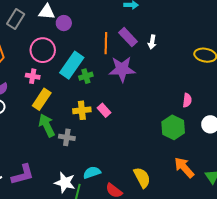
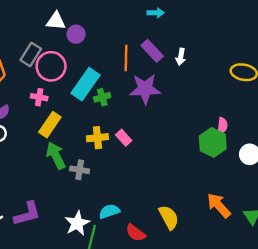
gray rectangle: (16, 19) -> (31, 54), moved
green hexagon: (173, 127) -> (213, 142), moved
white star: (65, 183) -> (77, 223), turned 30

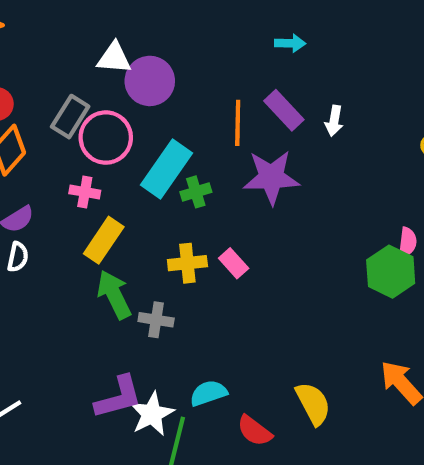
purple circle: (76, 34) -> (150, 81), size x1.5
purple L-shape: (27, 214) -> (118, 397), moved

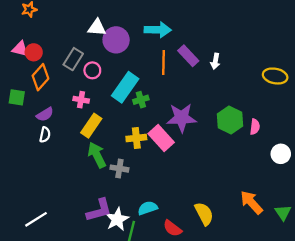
cyan arrow: (290, 43) -> (158, 30), moved, size x1.6
pink circle: (106, 138) -> (92, 70), size x0.6
purple star: (271, 177) -> (181, 118), moved
pink rectangle: (234, 263) -> (161, 138), size x1.6
green hexagon: (391, 272) -> (230, 120), moved

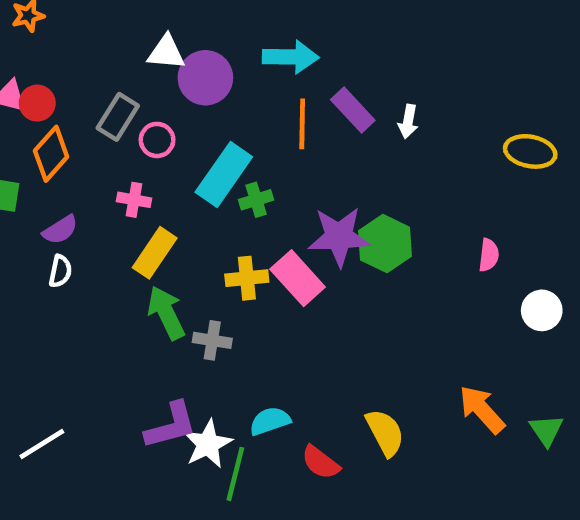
green hexagon: (230, 120) -> (385, 244), moved

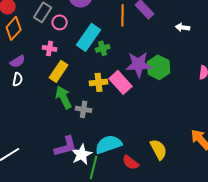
white arrow: (408, 122) -> (183, 27), moved, turned 88
cyan semicircle: (270, 421) -> (109, 144), size x1.5

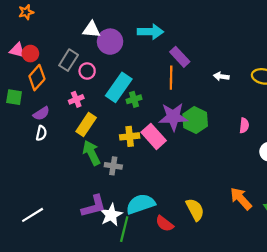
orange line: (123, 15) -> (171, 78), moved
pink cross: (50, 48) -> (76, 99), turned -32

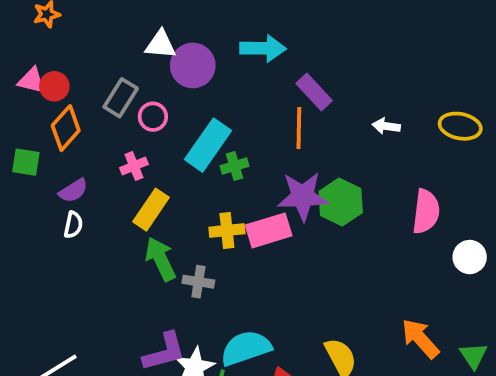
pink semicircle: (244, 126) -> (426, 211), size x1.6
pink rectangle: (154, 136) -> (269, 230), turned -65

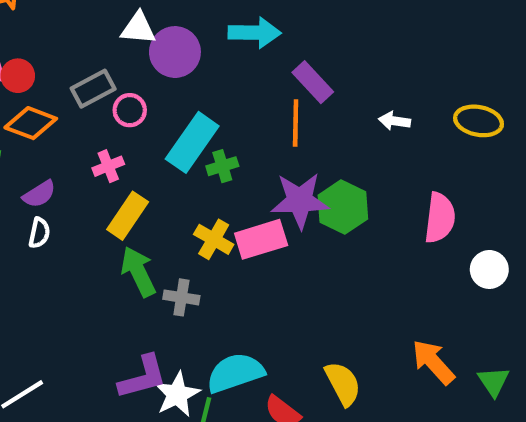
gray rectangle: (121, 98) -> (93, 89), turned 30
orange diamond: (66, 128) -> (31, 123), turned 69
yellow cross: (227, 230) -> (214, 239), turned 36

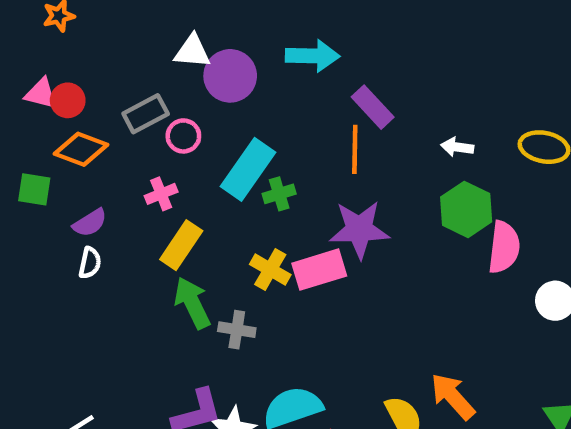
green hexagon: (343, 207) -> (466, 209), moved
orange arrow: (433, 362) -> (453, 396), moved

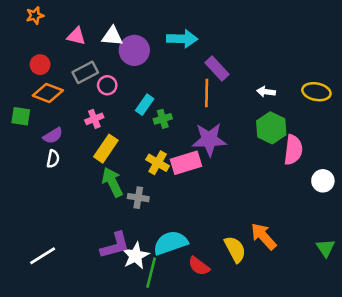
pink triangle: (41, 94) -> (76, 36), moved
cyan rectangle: (248, 169) -> (145, 105), size x0.6

